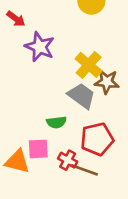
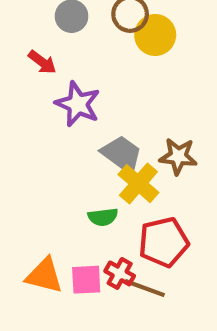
yellow cross: (89, 65) -> (138, 184), moved
gray trapezoid: (82, 96) -> (122, 154), moved
pink square: (38, 149) -> (86, 280), moved

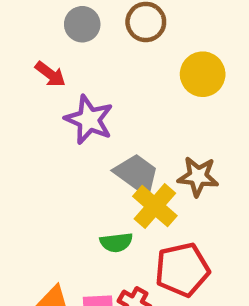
yellow circle: (155, 35) -> (203, 74), moved

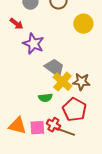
brown star: (198, 176) -> (81, 82), moved
red pentagon: (182, 270) -> (74, 110), turned -30

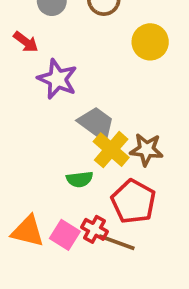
pink square: (37, 128) -> (65, 235), turned 35

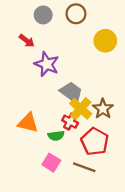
brown star: (146, 150) -> (103, 109), turned 30
green semicircle: (80, 179) -> (56, 136), moved
red cross: (94, 229) -> (70, 122), moved
orange triangle: (28, 231) -> (28, 123), moved

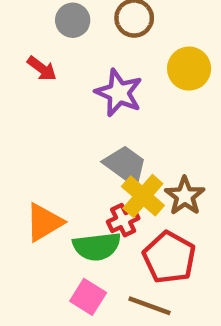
purple star: (47, 64) -> (119, 93), moved
red cross: (70, 122) -> (123, 220), turned 35
orange triangle: (28, 123) -> (44, 222), turned -45
green semicircle: (56, 136) -> (97, 246), size x1.5

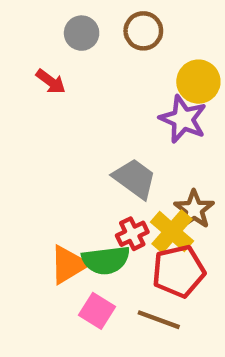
purple star: (119, 93) -> (183, 119), moved
yellow cross: (143, 196) -> (172, 232), moved
orange triangle: (44, 222) -> (68, 265), moved
red pentagon: (169, 257) -> (179, 271), turned 30

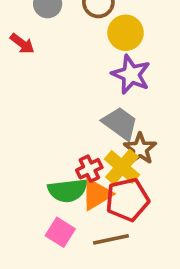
yellow circle: (198, 82) -> (126, 33), moved
gray trapezoid: (134, 179) -> (120, 123), moved
orange triangle: (68, 265) -> (97, 194), moved
brown line: (159, 320) -> (111, 239), turned -32

